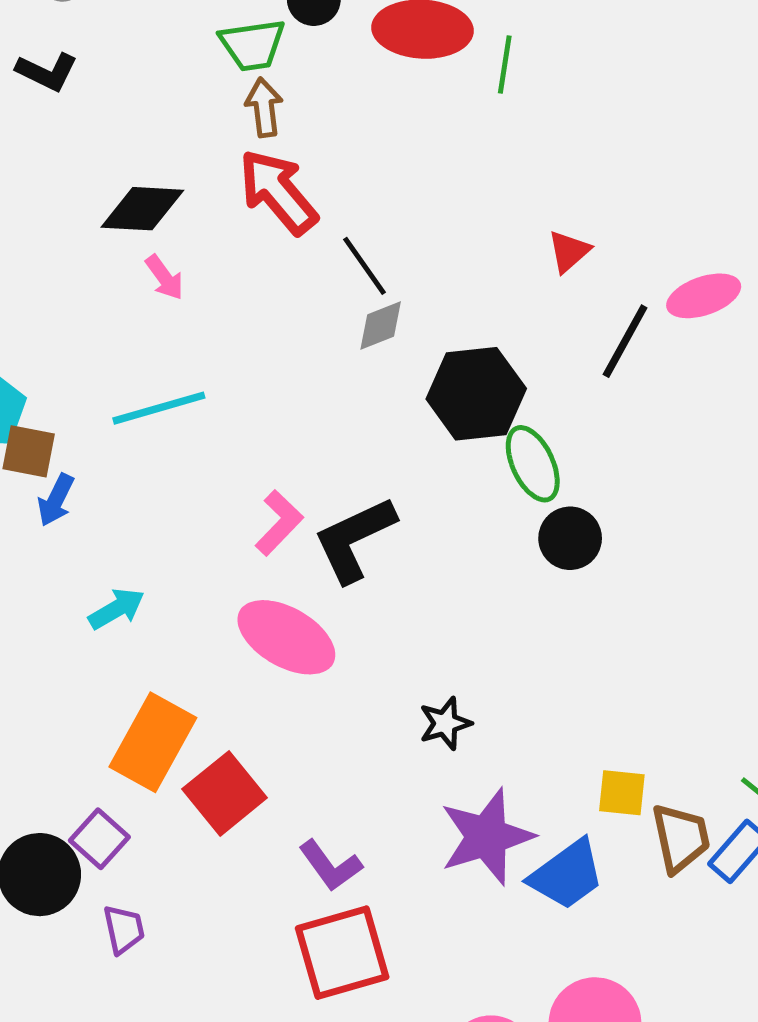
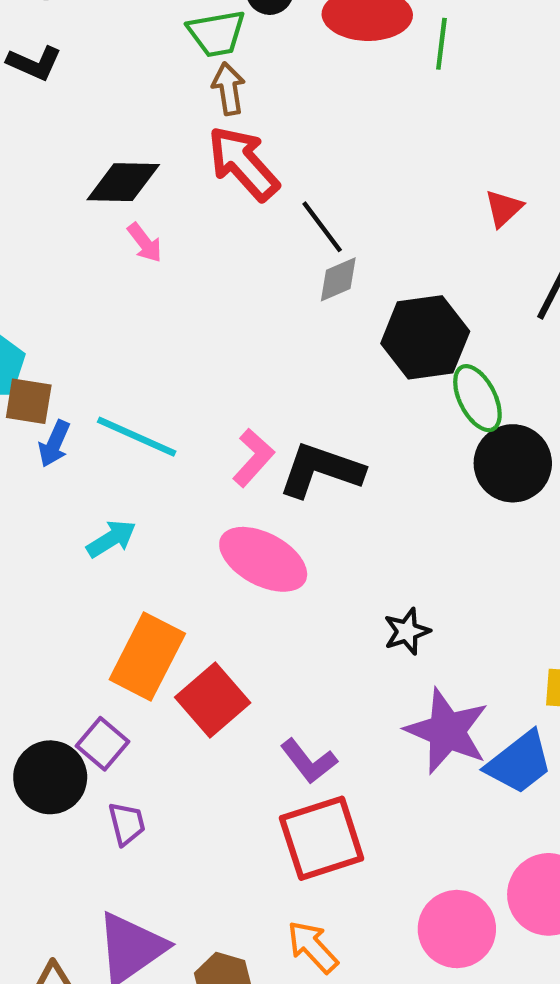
cyan line: (159, 408) -> (137, 437), moved, turned 42
black circle: (570, 538) -> (513, 463), size x1.4
black L-shape: (354, 539) -> (321, 470), turned 46
purple star: (487, 837) -> (447, 731), turned -30

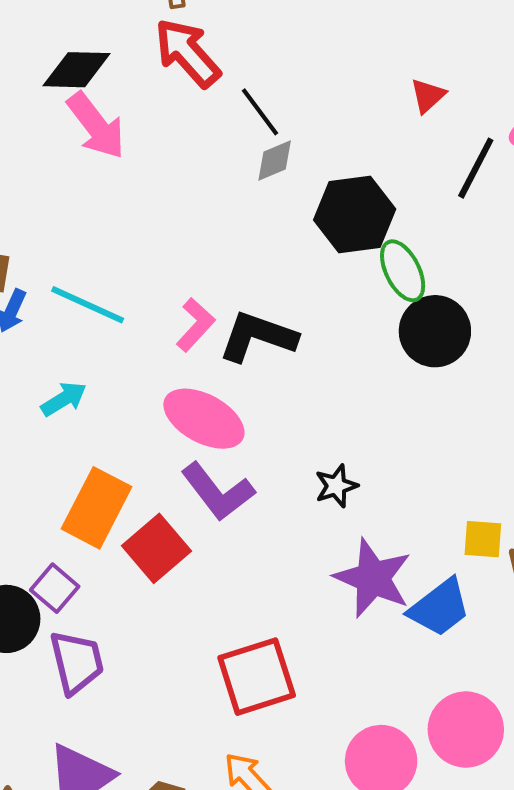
pink arrow: (145, 243) -> (96, 126), size x1.8
purple L-shape: (309, 761) -> (218, 492), moved, size x1.4
purple trapezoid: (127, 824) -> (77, 662), size x1.6

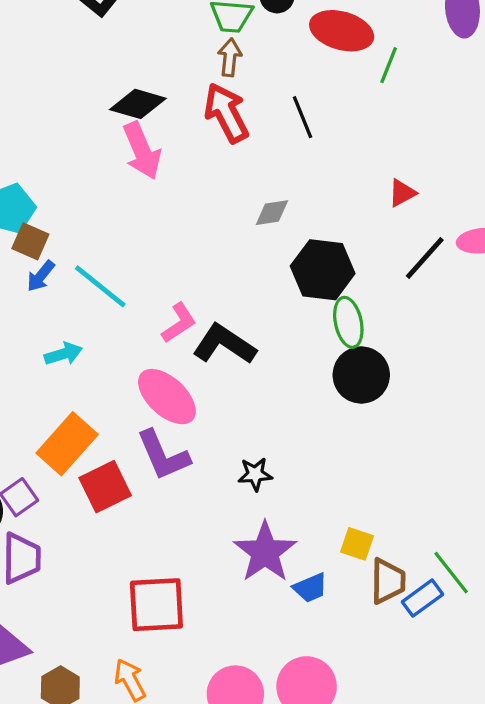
black line: (260, 112) -> (303, 117), moved
blue trapezoid: (439, 608) -> (310, 588), size x0.7

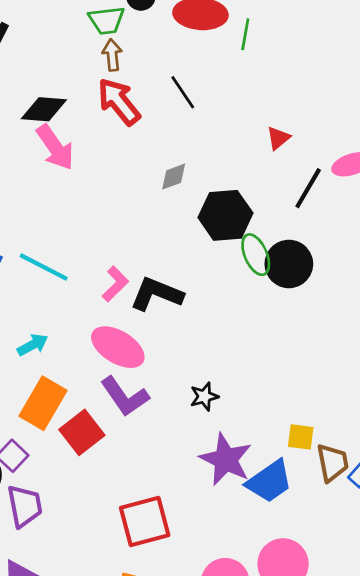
cyan arrow: (63, 354) -> (33, 345), moved
black circle: (361, 375) -> (289, 264), moved
blue trapezoid: (310, 588) -> (269, 481), size x1.6

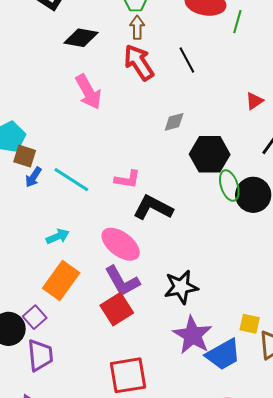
black diamond: (44, 109) -> (81, 38), moved
pink L-shape: (115, 284) -> (127, 179), moved, turned 48
black star: (204, 396) -> (181, 287), size x1.6
red square: (82, 432) -> (117, 309), moved

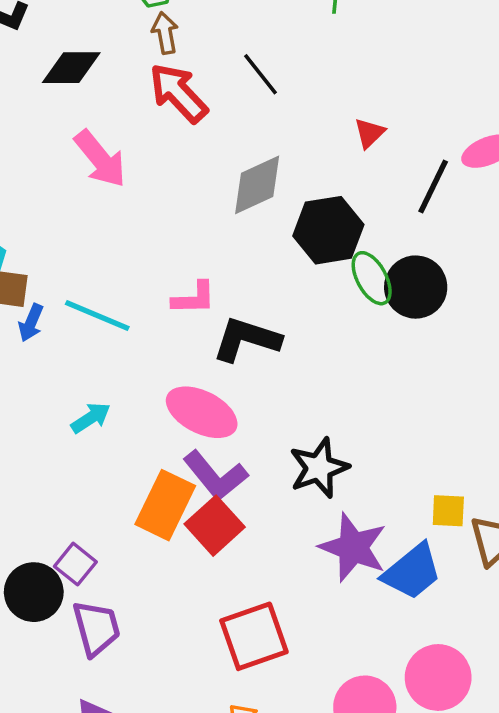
red triangle: (254, 101) -> (369, 133), moved
gray diamond: (174, 122) -> (257, 185), size x1.6
orange rectangle: (61, 280) -> (165, 505), moved

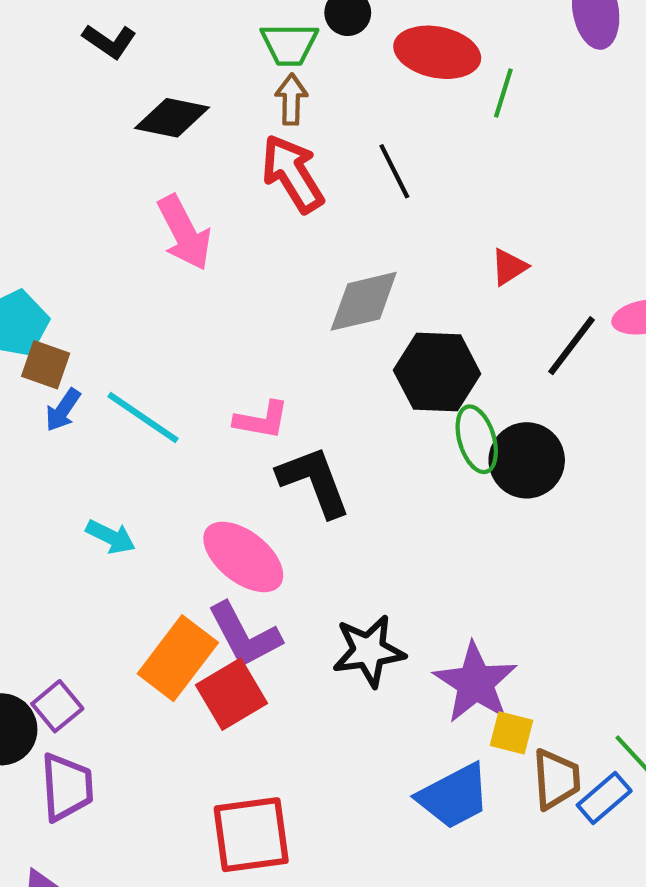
black L-shape: (247, 339) -> (314, 481), turned 40
cyan arrow: (91, 418) -> (111, 537), turned 48
purple star: (353, 547) -> (475, 683), moved

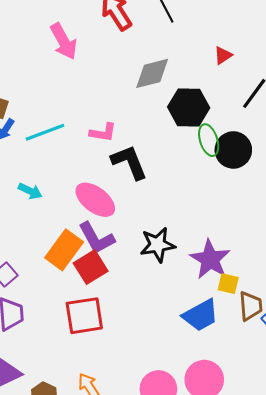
cyan line: (143, 417) -> (45, 132), turned -54
red square: (251, 835) -> (84, 316), moved

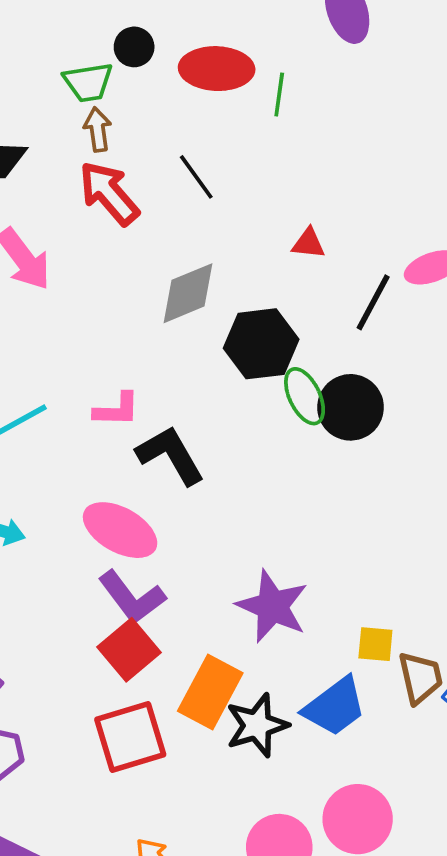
red triangle: (223, 55) -> (308, 243), turned 48
black star: (158, 245) -> (257, 725), moved
orange rectangle: (64, 250) -> (210, 692), moved
purple star: (210, 259) -> (272, 606), moved

